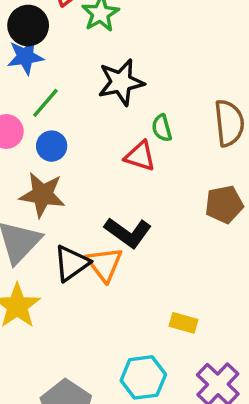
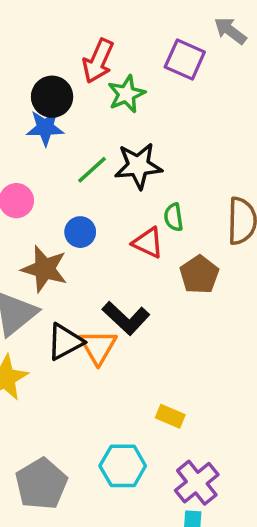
green line: (45, 103) -> (92, 170), moved
blue circle: (52, 146) -> (80, 232), moved
brown pentagon: (224, 204) -> (199, 275), moved, turned -30

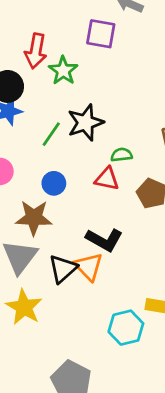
green semicircle: (174, 217) -> (122, 155), turned 105
cyan hexagon: (123, 466) -> (126, 328), moved

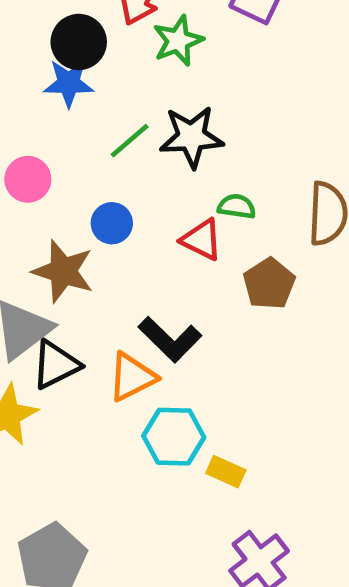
orange triangle: (89, 267) -> (132, 377), turned 32
black triangle: (63, 269) -> (56, 365), moved
cyan hexagon: (126, 328) -> (174, 437), moved

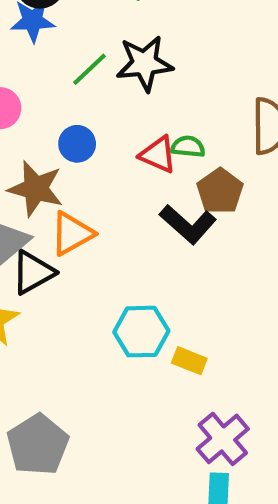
green semicircle: (237, 206) -> (188, 147), moved
black L-shape: (170, 339) -> (188, 224), moved
orange triangle: (132, 377) -> (72, 234), moved

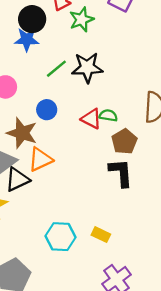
black L-shape: (188, 224) -> (121, 173), moved, turned -140
cyan hexagon: (141, 332) -> (61, 237), moved

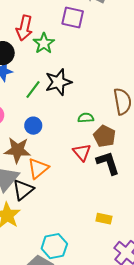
red triangle: (91, 119) -> (82, 152), moved, turned 36
cyan hexagon: (61, 237) -> (54, 246), moved

